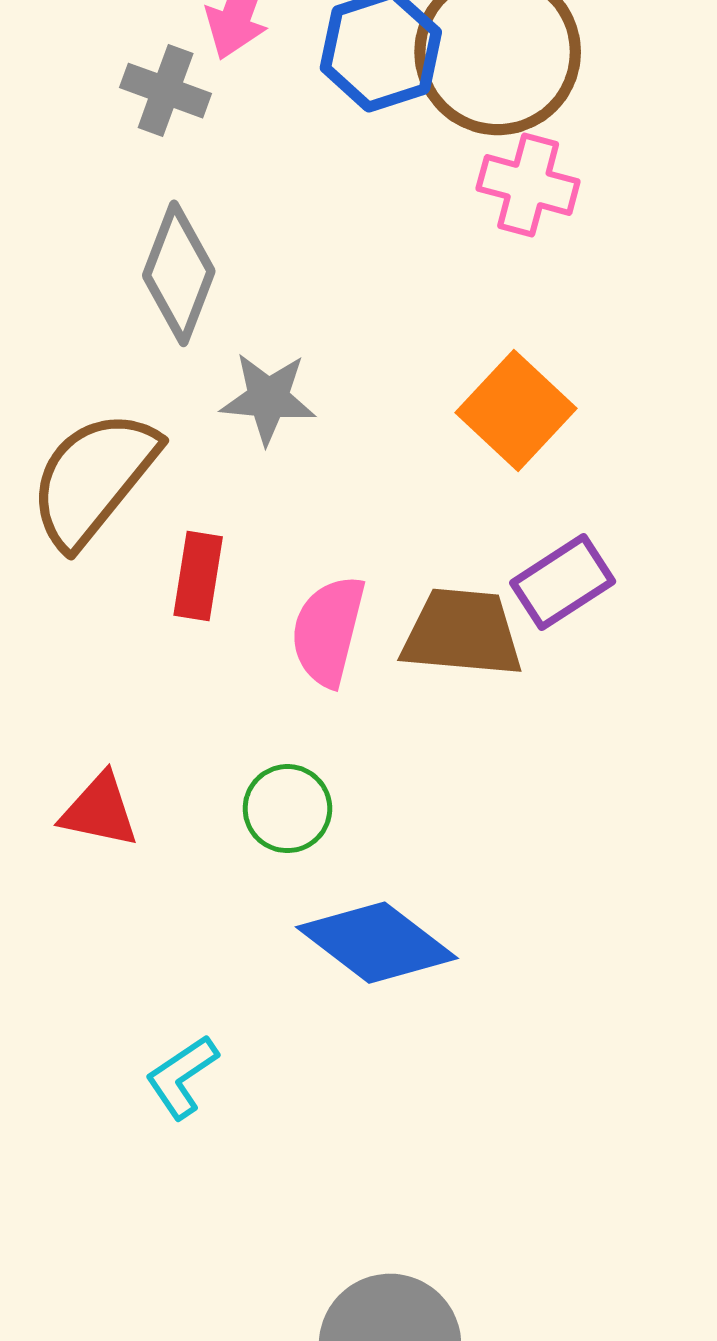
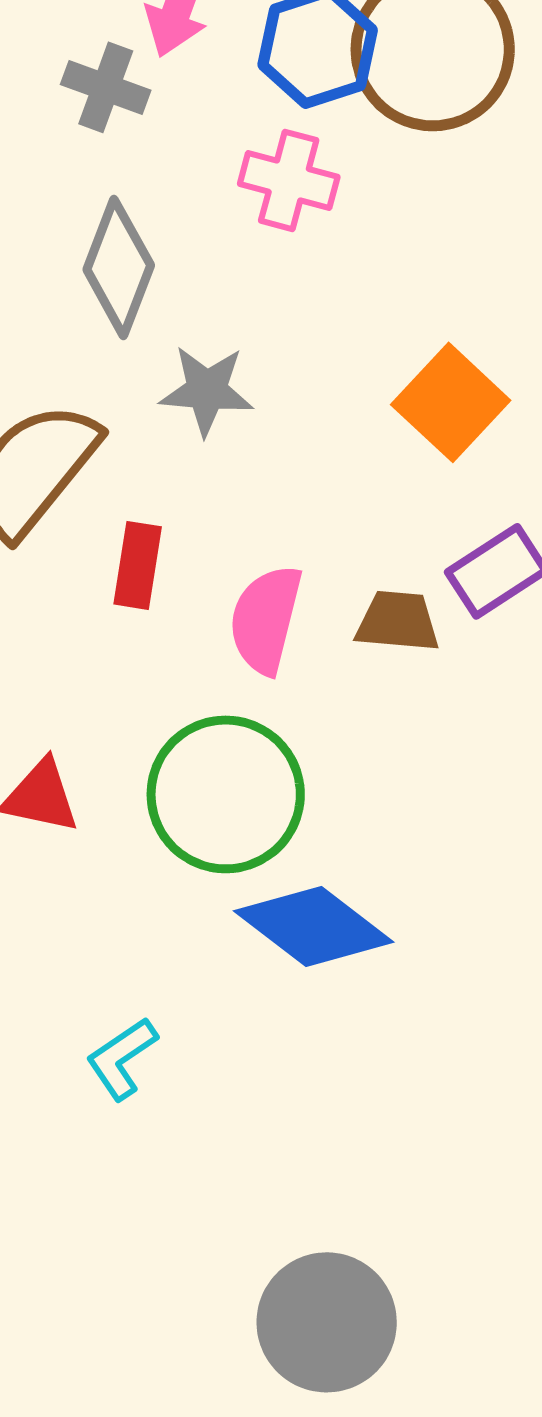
pink cross: (528, 185) -> (289, 180), moved
brown trapezoid: (462, 633) -> (398, 621), size x0.7
green circle: (287, 809) -> (226, 794), size x1.8

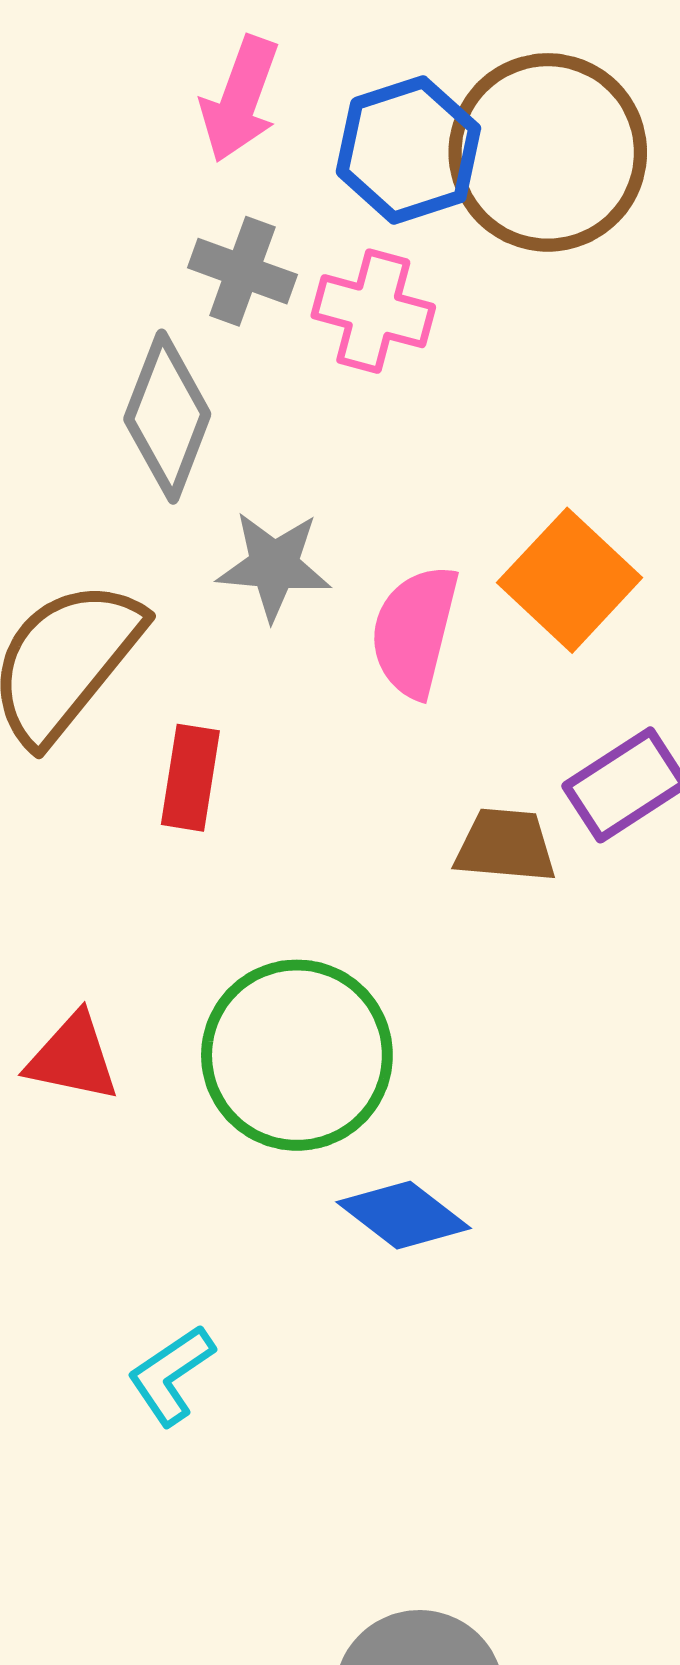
gray cross: (106, 87) -> (242, 271), moved
pink semicircle: (266, 619) -> (415, 631), moved
blue diamond: (314, 926) -> (404, 1215), size x0.7

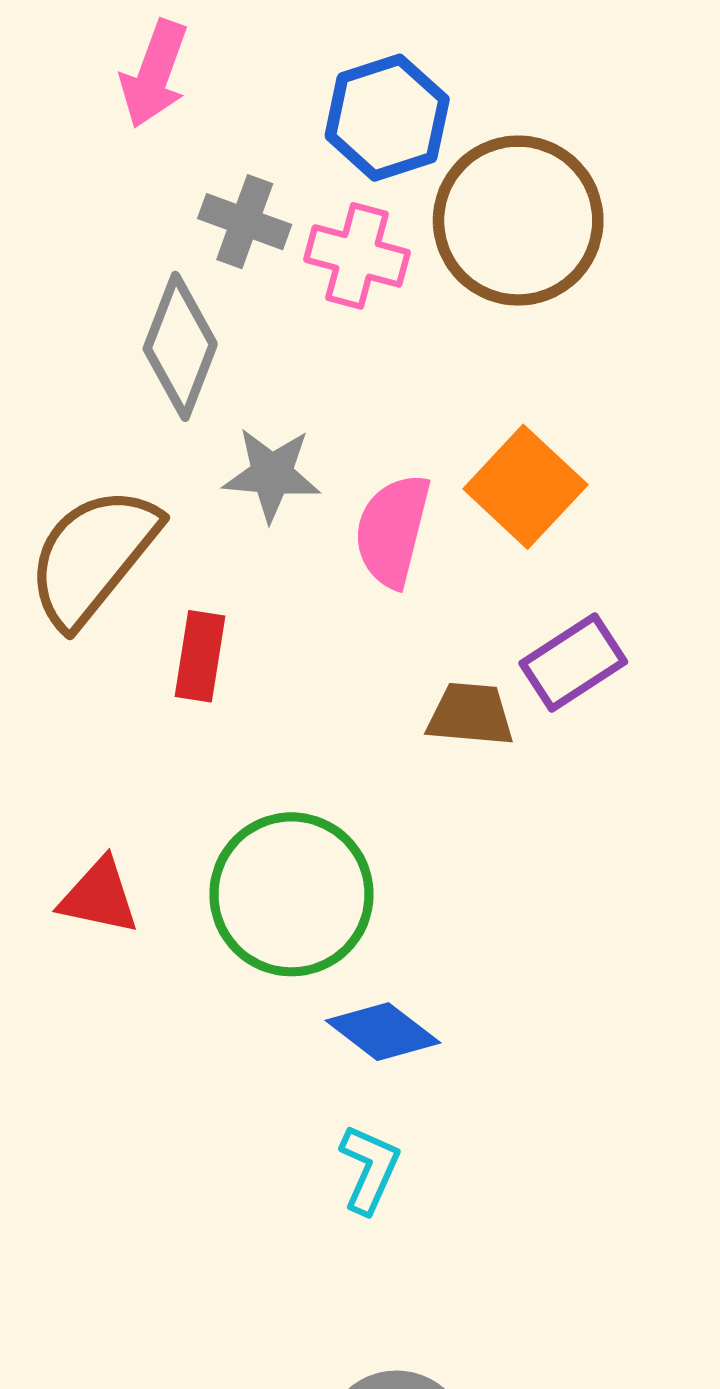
pink arrow: (240, 99) -> (154, 74), moved
brown circle: (548, 152) -> (518, 221), moved
cyan L-shape: (171, 1375) -> (369, 1169), moved, turned 148

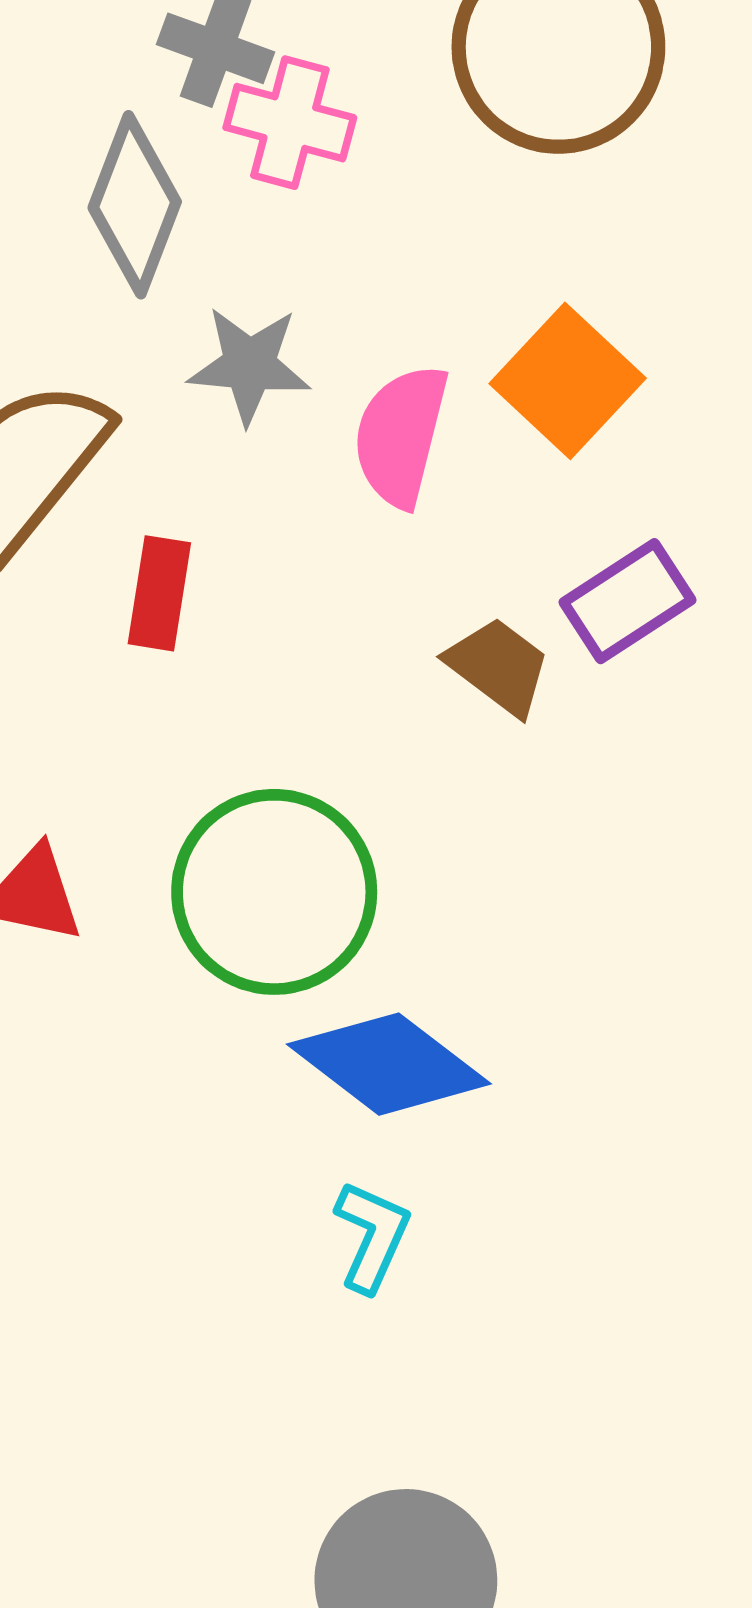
pink cross: (357, 256) -> (290, 123), moved
brown trapezoid: (470, 714) -> (498, 666), turned 32
blue diamond: (383, 1032) -> (389, 1064), size x1.4

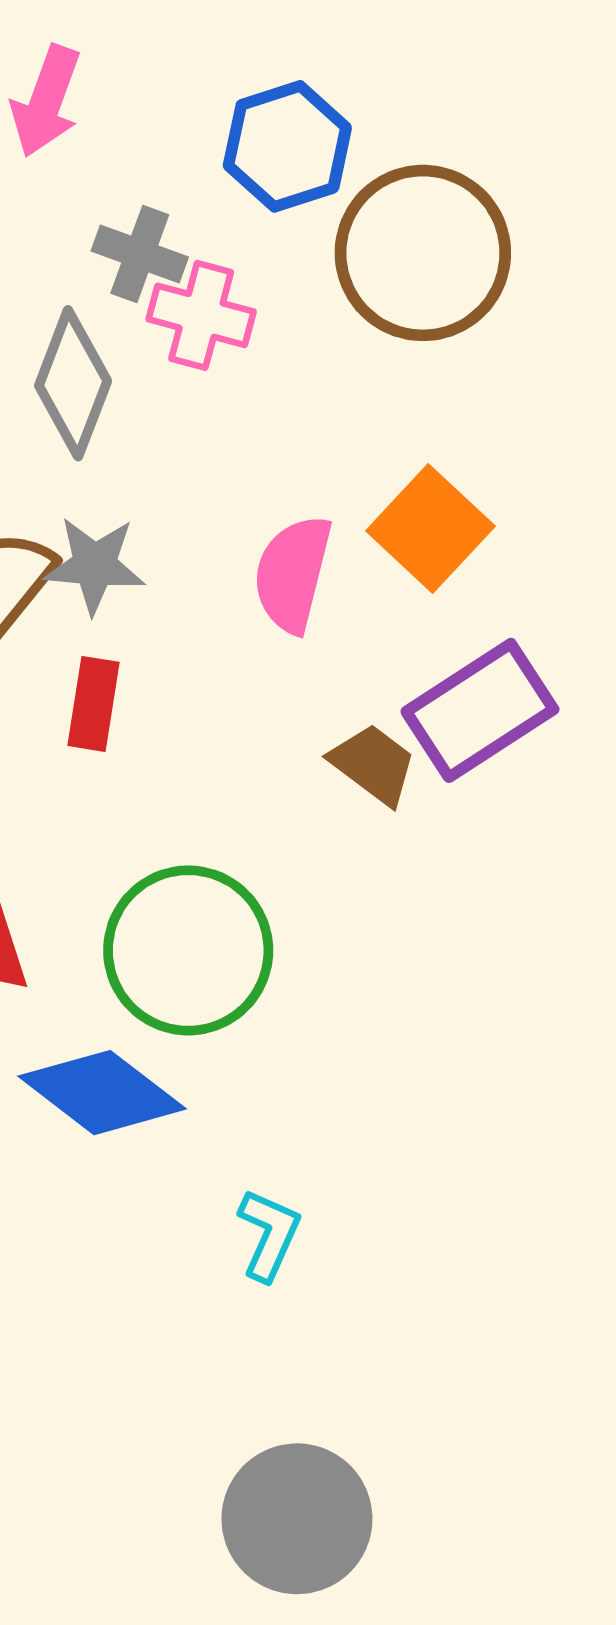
gray star: (249, 365) -> (95, 565), moved
purple rectangle: (628, 601) -> (480, 710), size x1.4
blue diamond: (389, 1064) -> (102, 1093), moved

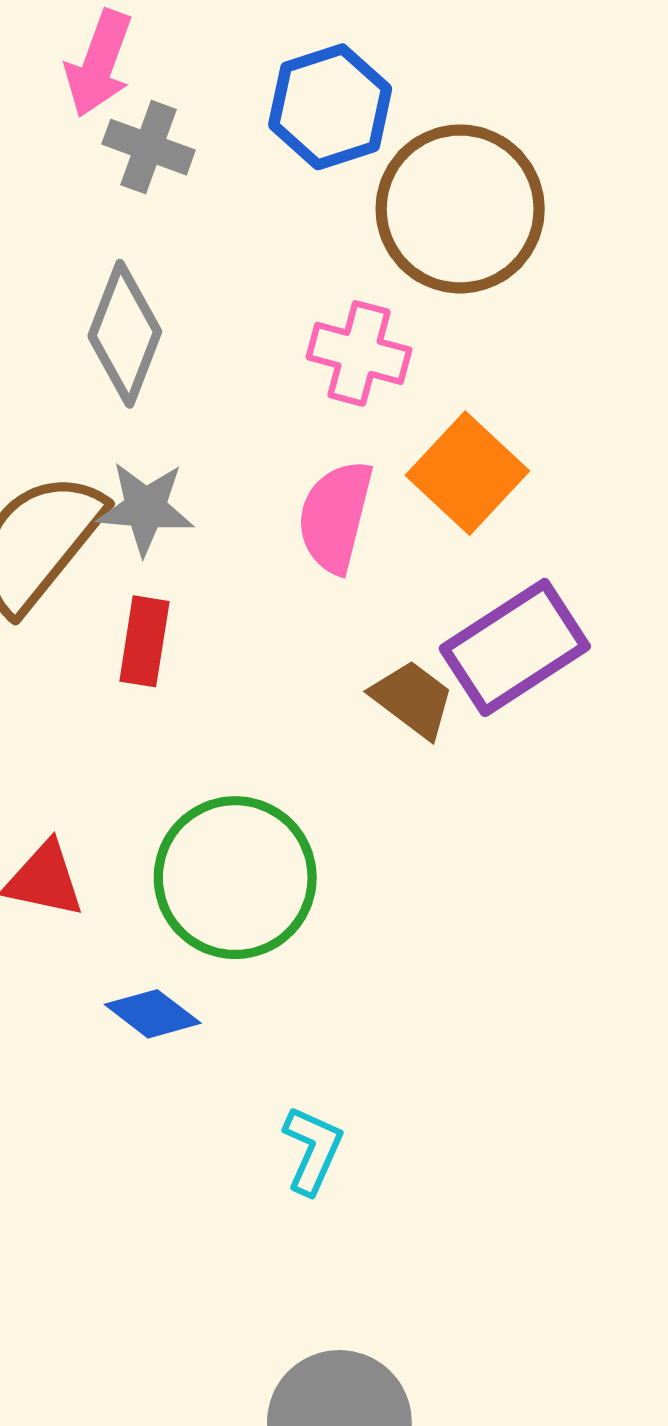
gray cross: (140, 254) -> (149, 147), moved
pink cross: (201, 315) -> (359, 353), moved
blue diamond: (102, 1093) -> (153, 1014), size x0.6

